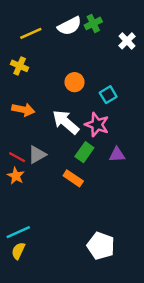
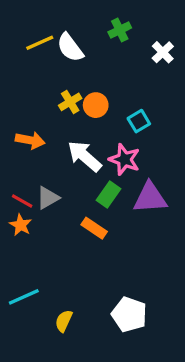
white semicircle: (70, 26) -> (70, 48), moved, turned 80
yellow cross: (20, 66) -> (70, 102), moved, turned 35
purple triangle: (117, 155) -> (150, 198), size x1.6
yellow semicircle: (18, 251) -> (64, 321), moved

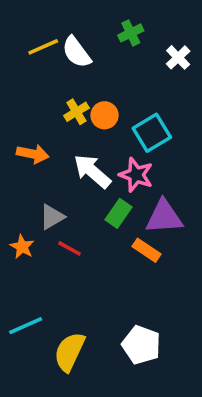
cyan square: (139, 121) -> (152, 133), size x1.5
red line: (22, 201) -> (69, 248), moved
orange rectangle: (94, 228) -> (147, 250), moved
yellow semicircle: (64, 321) -> (69, 352), size x1.6

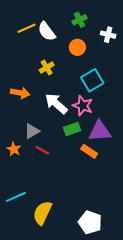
white cross: (178, 57) -> (108, 35), turned -32
orange circle: (105, 115) -> (77, 47), moved
green rectangle: (119, 213) -> (72, 129), turned 35
white pentagon: (141, 345) -> (90, 222), moved

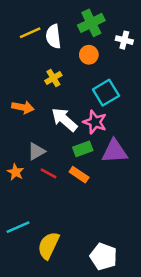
green cross: (80, 20) -> (91, 23), size x1.5
white semicircle: (47, 31) -> (53, 36), turned 30
orange rectangle: (89, 151) -> (79, 175), moved

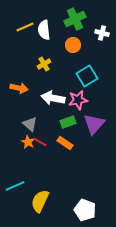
white arrow: (64, 120) -> (53, 98), turned -30
pink star: (95, 122) -> (78, 100), turned -30
gray triangle: (36, 151) -> (30, 124), turned -49
purple triangle: (115, 151) -> (94, 124), turned -45
orange star: (15, 172) -> (28, 142), moved

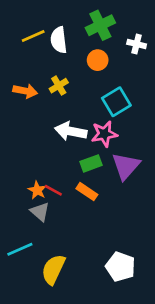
orange arrow: (19, 88) -> (25, 91), moved
gray triangle: (30, 124) -> (40, 212), moved
white pentagon: (85, 210) -> (120, 267), moved

